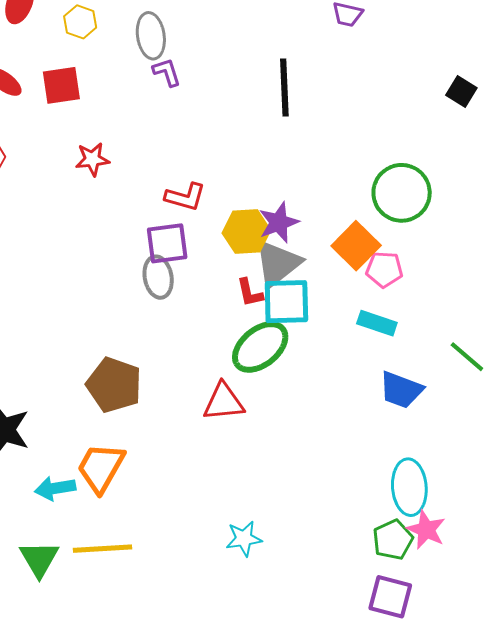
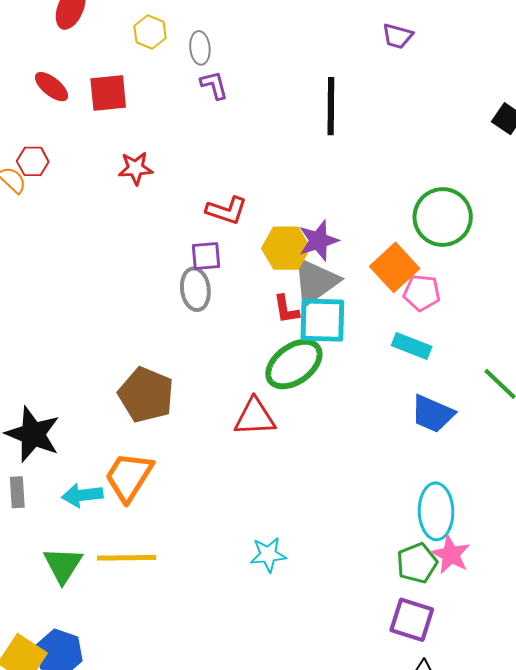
yellow hexagon: (80, 22) -> (150, 32), moved
gray ellipse: (151, 36) -> (200, 48), size x0.7
purple square: (167, 243) -> (206, 256), size x0.7

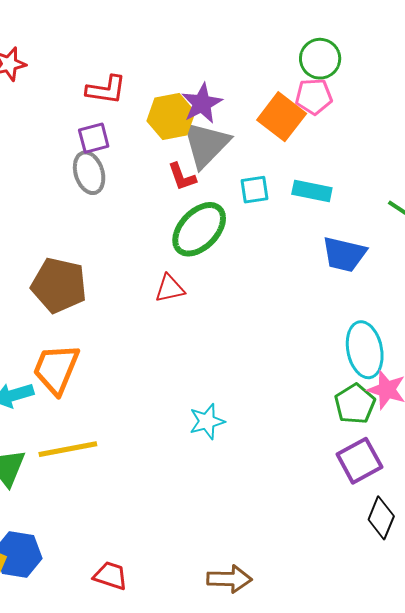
green circle: (443, 217) -> (320, 59), size x0.7
pink pentagon: (422, 293) -> (314, 96), moved
cyan square: (322, 320) -> (255, 190), moved, size x0.6
red triangle: (255, 417) -> (170, 288), size x0.7
purple square: (412, 620) -> (359, 461), turned -36

